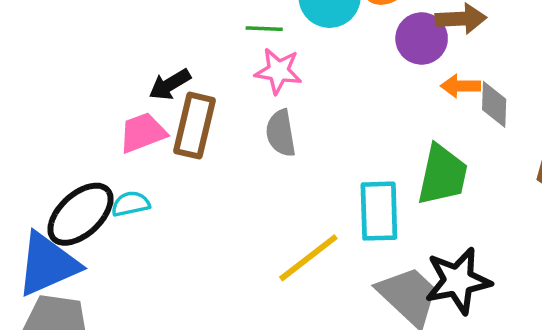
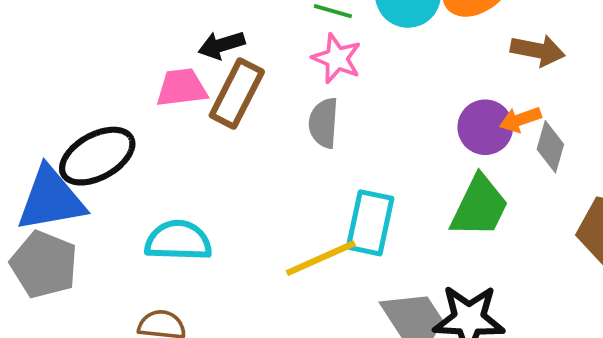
purple circle: (422, 38) -> (485, 127), moved
orange arrow: (460, 86) -> (520, 119), turned -33
cyan semicircle: (131, 204) -> (178, 241), moved, size x1.6
cyan rectangle: (379, 211) -> (370, 223), moved

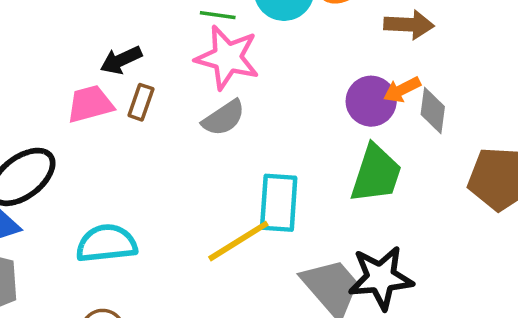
pink star: (337, 58) -> (227, 58), size x1.4
brown rectangle: (237, 93) -> (141, 102), size x0.6
gray semicircle: (324, 123) -> (224, 118), turned -120

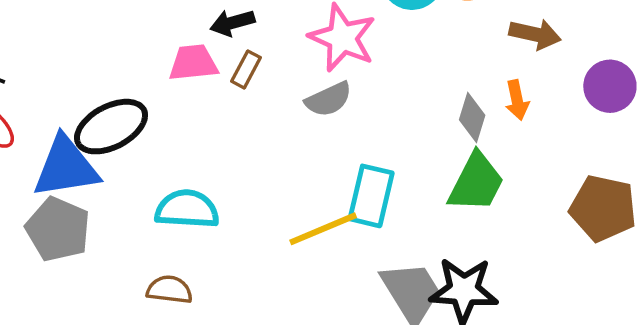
orange arrow: (402, 90) -> (517, 100), turned -84
purple circle: (371, 101) -> (610, 86), moved
gray diamond: (433, 111) -> (472, 117), moved

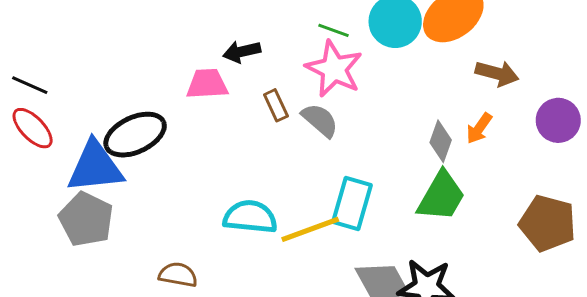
brown rectangle: (246, 69) -> (276, 105), moved, turned -56
gray semicircle: (329, 99) -> (320, 120), turned -117
orange arrow: (517, 100) -> (479, 128), turned 44
cyan semicircle: (187, 209) -> (250, 217), moved

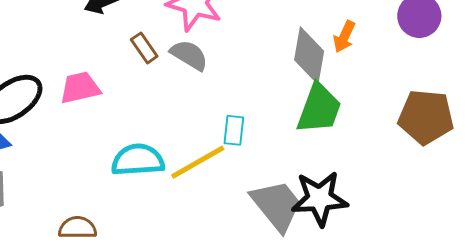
pink trapezoid: (207, 84) -> (80, 88), moved
gray diamond: (441, 141) -> (309, 56), size x1.4
cyan rectangle: (352, 204) -> (234, 130), size x0.6

